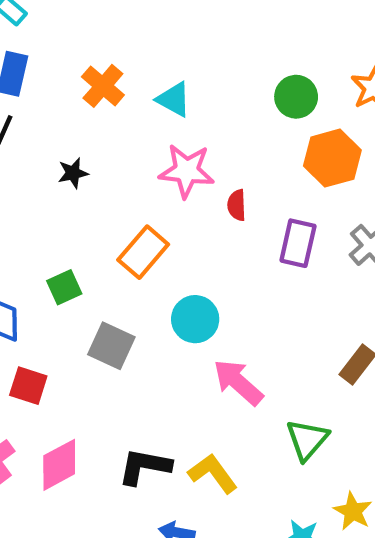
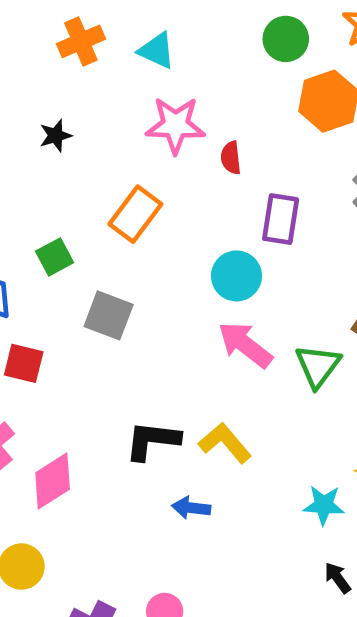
orange cross: (103, 86) -> (81, 41), turned 30
purple rectangle: (298, 243) -> (281, 219), moved
cyan circle: (195, 319) -> (236, 276), moved
green triangle: (307, 440) -> (318, 366), moved
pink diamond: (59, 465) -> (53, 481), moved

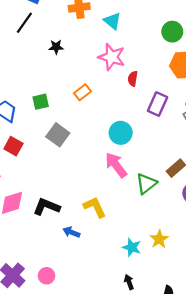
orange rectangle: (135, 214) -> (83, 92), size x0.7
purple rectangle: (281, 219) -> (158, 104), moved
black L-shape: (152, 440) -> (47, 207), moved

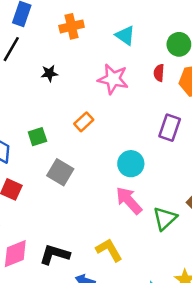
cyan triangle: (112, 21) -> (125, 35), moved
red semicircle: (133, 79) -> (159, 73), moved

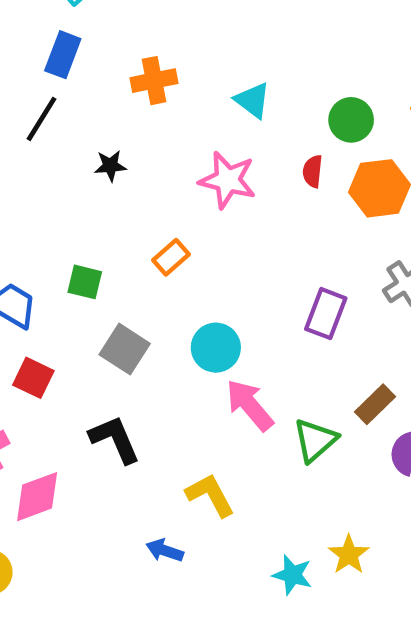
purple rectangle: (170, 128) -> (326, 314), moved
green square: (37, 137) -> (85, 282), turned 30
cyan circle: (131, 164) -> (216, 348), moved
black L-shape: (55, 254) -> (115, 439), moved, turned 48

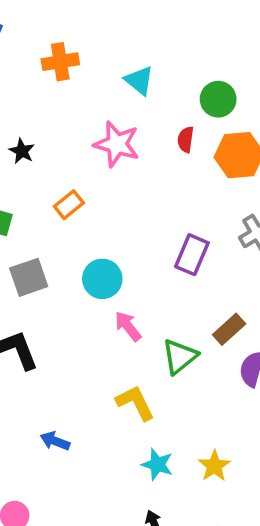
black star: (110, 166) -> (22, 151), moved, turned 30
gray square: (125, 349) -> (29, 277), turned 36
pink arrow: (250, 405) -> (128, 326), size x0.7
yellow L-shape: (210, 495) -> (135, 403), moved
yellow star: (349, 555) -> (214, 466), moved

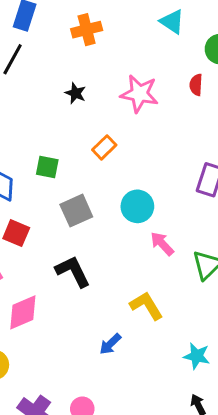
cyan triangle: (139, 80) -> (172, 22), moved
black star: (22, 151) -> (75, 93), moved
yellow L-shape: (135, 403) -> (146, 306), moved
blue arrow: (55, 441) -> (110, 344), turned -60

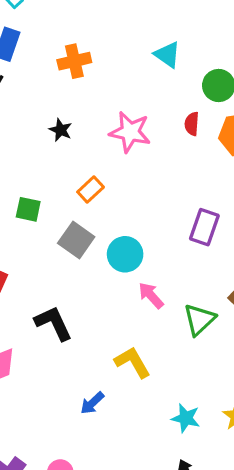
gray square: (76, 211) -> (76, 240), moved, turned -32

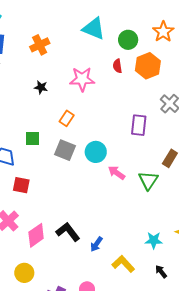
cyan triangle: (167, 55) -> (94, 28), size x1.4
black L-shape: (53, 323) -> (68, 232), moved
yellow L-shape: (132, 362) -> (123, 264), moved

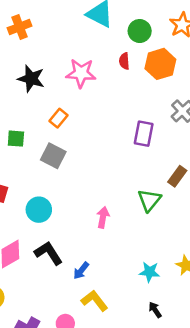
orange cross: (40, 45) -> (20, 27), moved
black star: (41, 87) -> (31, 79), size x1.6
cyan circle: (96, 152) -> (39, 210), moved
pink arrow: (117, 173) -> (103, 217), moved, turned 60
yellow L-shape: (123, 264) -> (94, 301), moved

